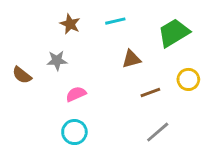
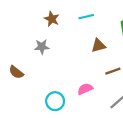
brown semicircle: (22, 75) -> (16, 72), moved
pink semicircle: (76, 94) -> (85, 89), moved

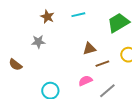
brown triangle: (98, 46) -> (89, 49), moved
pink semicircle: (85, 89) -> (85, 81), moved

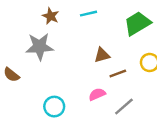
gray star: (38, 42) -> (40, 47), size x1.6

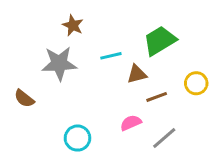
cyan line: (88, 14) -> (111, 56), moved
green trapezoid: (137, 23) -> (160, 41), moved

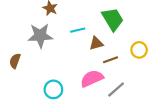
green trapezoid: (160, 41) -> (113, 19), turned 90
brown semicircle: (24, 98) -> (15, 61), turned 72
pink semicircle: (131, 123) -> (92, 78), size x1.5

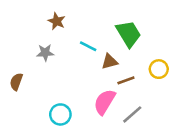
cyan line: (78, 30) -> (88, 46), turned 40
gray star: (40, 36) -> (45, 53), size x0.6
pink semicircle: (92, 78) -> (105, 102), turned -35

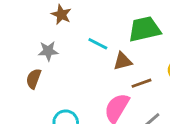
green trapezoid: (128, 34) -> (144, 29), turned -72
brown semicircle: (16, 82) -> (34, 79), moved

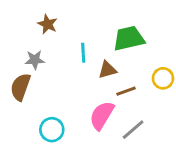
cyan line: (98, 44) -> (83, 53), turned 60
brown semicircle: (34, 79) -> (20, 87), size x1.4

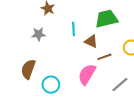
brown triangle: (107, 70) -> (91, 41), turned 40
brown semicircle: (20, 87) -> (28, 69), moved
gray line: (133, 130) -> (120, 85), moved

